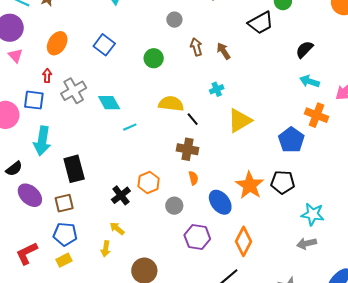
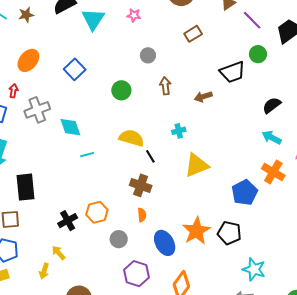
brown arrow: (223, 51) -> (203, 97), moved, turned -84

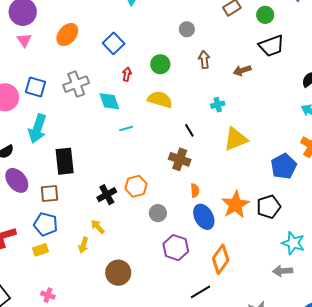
green circle: (258, 54) -> (265, 15), moved
red arrow: (13, 91) -> (127, 74), moved
yellow semicircle: (131, 138) -> (160, 99), moved
orange semicircle: (142, 215) -> (195, 190), moved
black pentagon: (229, 233) -> (269, 207), turned -30

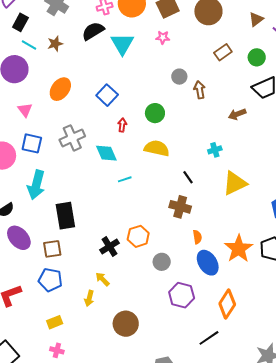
pink triangle: (24, 40) -> (25, 110), moved
brown arrow: (204, 60) -> (200, 90), moved
yellow rectangle: (40, 250) -> (55, 322), moved

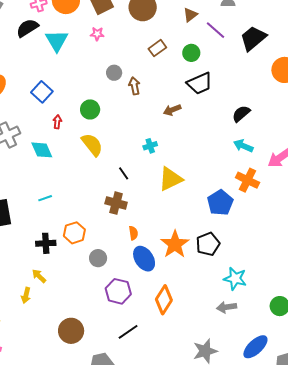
yellow semicircle: (157, 148) -> (92, 145), turned 40
cyan line: (125, 179) -> (45, 198), moved
black cross: (110, 246) -> (46, 243), turned 30
brown circle: (126, 324) -> (71, 331), moved
black line: (209, 338) -> (128, 332), moved

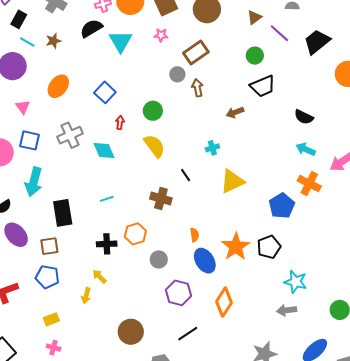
brown rectangle: (157, 48) -> (196, 53), moved, size x1.4
black semicircle: (241, 114) -> (304, 117), turned -114
brown cross: (116, 203) -> (161, 198), moved

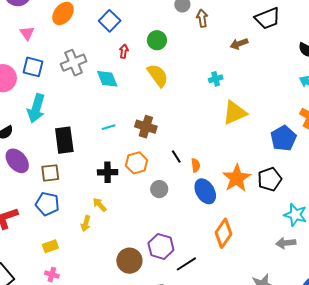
black line: (186, 175) -> (176, 157), moved
brown cross: (161, 198) -> (146, 127), moved
purple hexagon: (179, 293) -> (161, 246), moved

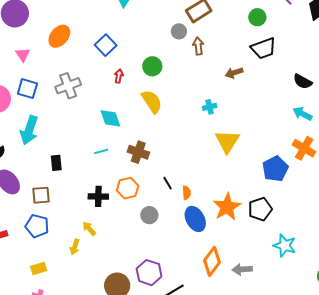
cyan diamond: (107, 79) -> (110, 118), moved
yellow triangle: (235, 113) -> (227, 141), turned -36
black rectangle: (64, 140) -> (56, 163), size x0.6
gray arrow: (286, 243) -> (242, 269), moved

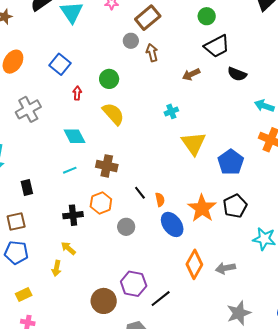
black semicircle: (303, 81) -> (237, 74), moved
blue pentagon: (275, 169) -> (231, 162), moved

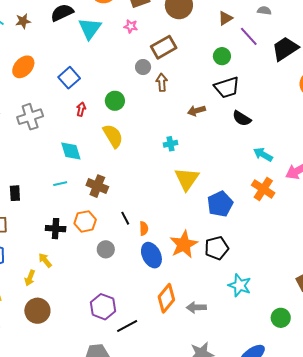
brown circle: (104, 301) -> (37, 311), moved

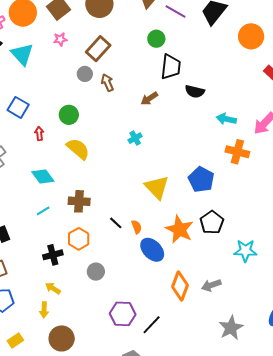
black trapezoid: (227, 87) -> (171, 67), turned -48
yellow triangle: (187, 179) -> (157, 187), moved
gray circle: (106, 249) -> (96, 272), moved

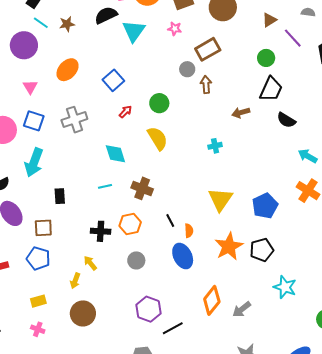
red arrow: (39, 133) -> (125, 112), turned 32
blue ellipse: (152, 250) -> (183, 256), moved
gray arrow: (211, 285) -> (242, 309), turned -36

